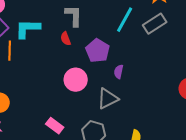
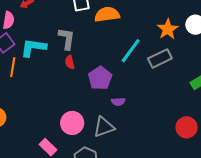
gray L-shape: (74, 16) -> (67, 39), moved
purple semicircle: (119, 72) -> (118, 102), turned -112
pink circle: (76, 80) -> (72, 123), moved

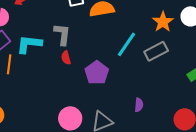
purple semicircle: (118, 102) -> (139, 105), moved, turned -80

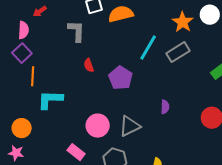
gray L-shape: (62, 34) -> (76, 31), moved
cyan L-shape: (29, 44) -> (50, 100), moved

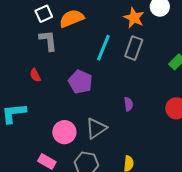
gray L-shape: (76, 31) -> (48, 40), moved
gray rectangle: (178, 52) -> (134, 48), turned -30
red semicircle: (89, 65) -> (35, 75), moved

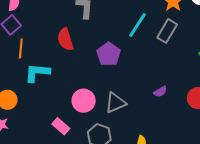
red semicircle: (35, 75) -> (65, 39), size x1.6
purple semicircle: (128, 104) -> (160, 92), moved, turned 56

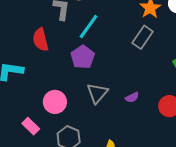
cyan line: (138, 25) -> (89, 26), moved
gray triangle: (115, 103) -> (97, 93), moved, turned -30

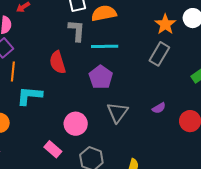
cyan line: (89, 26) -> (105, 46), turned 56
purple semicircle: (132, 97) -> (159, 108), moved

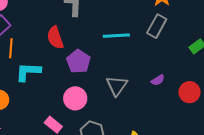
cyan line: (105, 46) -> (116, 36), moved
purple pentagon: (101, 77) -> (78, 61), moved

